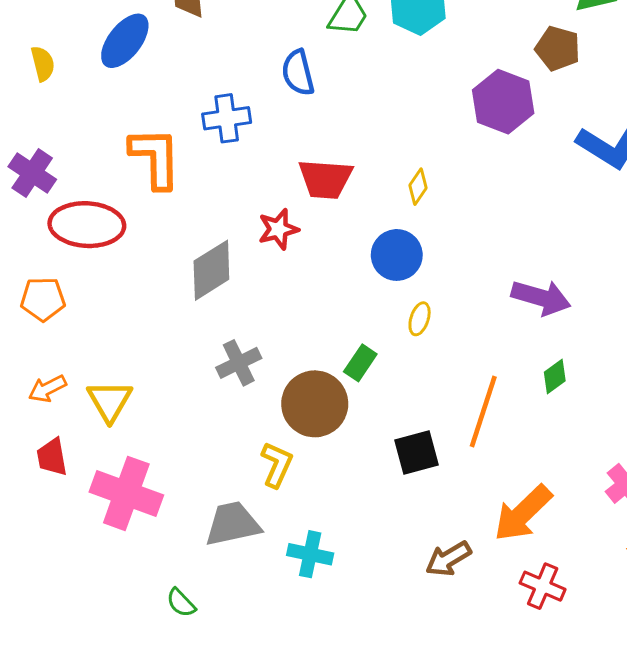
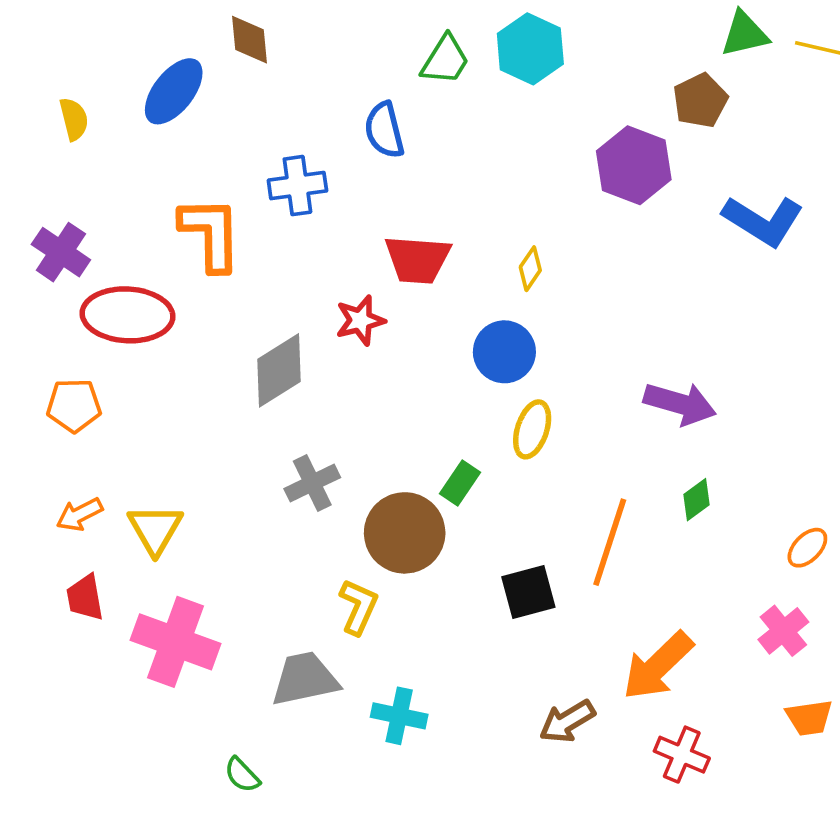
brown pentagon: (558, 48) -> (700, 101), turned 30
yellow ellipse: (420, 319) -> (532, 429), size x1.4

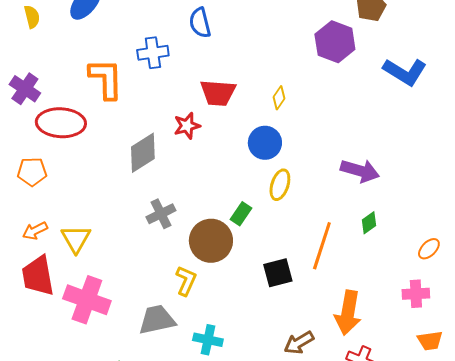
red trapezoid: (85, 598) -> (38, 276), size x1.6
pink cross: (783, 631) -> (416, 294), turned 36
orange arrow: (658, 666) -> (348, 313), turned -36

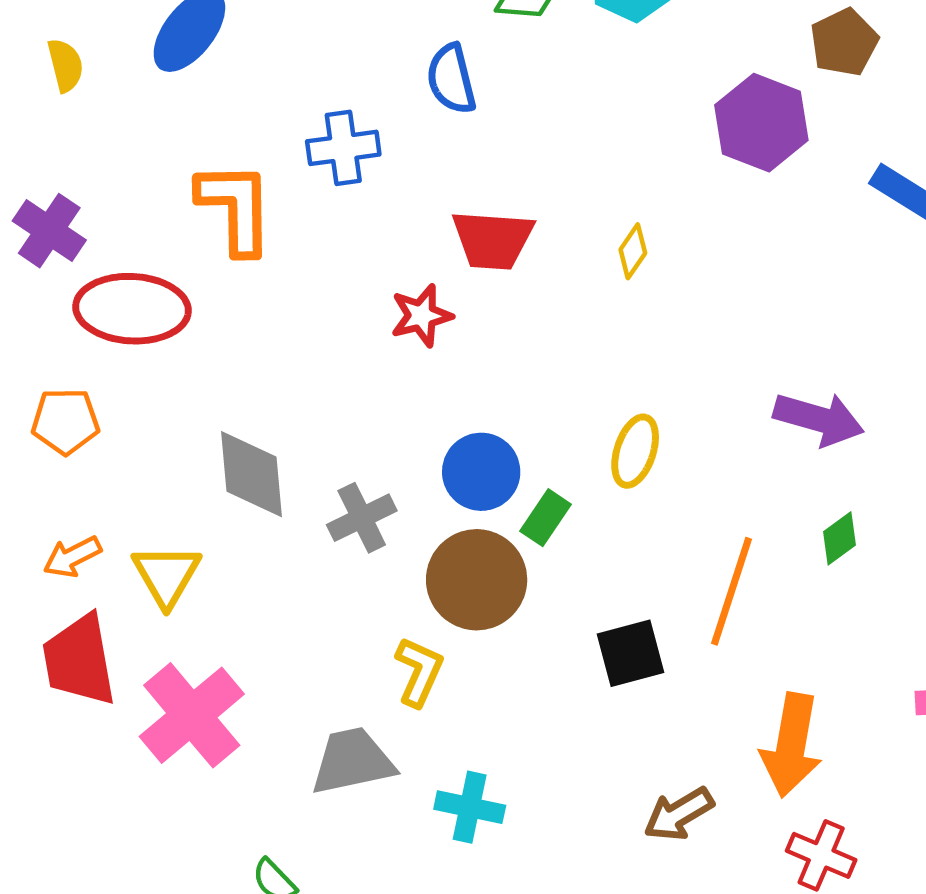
blue circle: (265, 143) -> (481, 472), moved
gray diamond: (143, 153) -> (251, 474), moved, turned -63
pink cross: (87, 300) -> (192, 715), turned 30

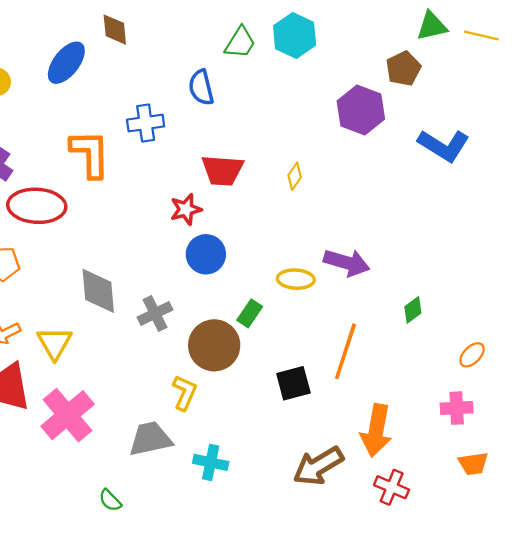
purple arrow: (819, 419) -> (347, 263), moved
yellow ellipse: (635, 451) -> (296, 279), turned 75
blue circle: (481, 472) -> (206, 254), moved
green diamond: (840, 538) -> (413, 310), moved
brown arrow: (679, 814) -> (318, 466), size x1.4

